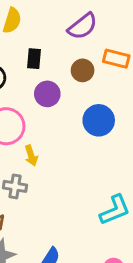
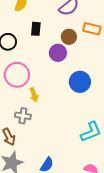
purple circle: (47, 94) -> (58, 53), moved
blue circle: (99, 120) -> (80, 82), moved

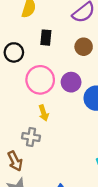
purple circle: (58, 53) -> (71, 82), moved
pink circle: (17, 75) -> (40, 80), moved

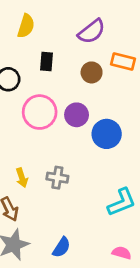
yellow arrow: (44, 113) -> (22, 178), moved
gray cross: (31, 137) -> (57, 178), moved

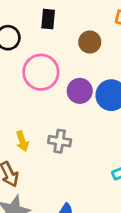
brown circle: (92, 72) -> (90, 42), moved
purple circle: (77, 115) -> (80, 91), moved

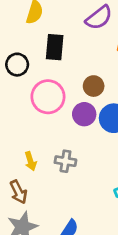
black rectangle: (48, 19) -> (55, 47), size x1.4
brown circle: (90, 42) -> (94, 86), moved

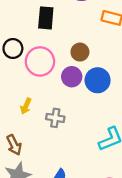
black circle: (17, 65) -> (13, 49), moved
yellow arrow: (31, 161) -> (26, 106), moved, turned 42

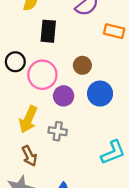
purple circle: (72, 77) -> (64, 96), moved
yellow arrow: (26, 106) -> (28, 119), size x1.6
brown arrow: (14, 145) -> (29, 156), moved

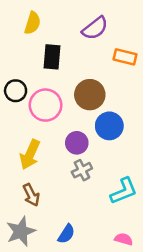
brown circle: (82, 65) -> (90, 95), size x1.5
purple circle: (64, 96) -> (77, 143), moved
gray cross: (58, 131) -> (82, 170), moved, turned -36

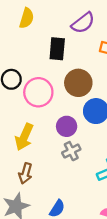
black rectangle: (52, 57) -> (57, 49), moved
brown arrow: (31, 195) -> (25, 173), turned 42

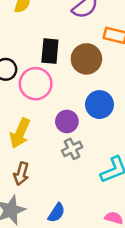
black rectangle: (57, 49) -> (50, 51), moved
brown circle: (78, 83) -> (86, 59), moved

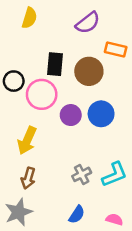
purple circle: (67, 121) -> (71, 115), moved
gray cross: (72, 149) -> (82, 174), moved
blue semicircle: (56, 213) -> (77, 215), moved

